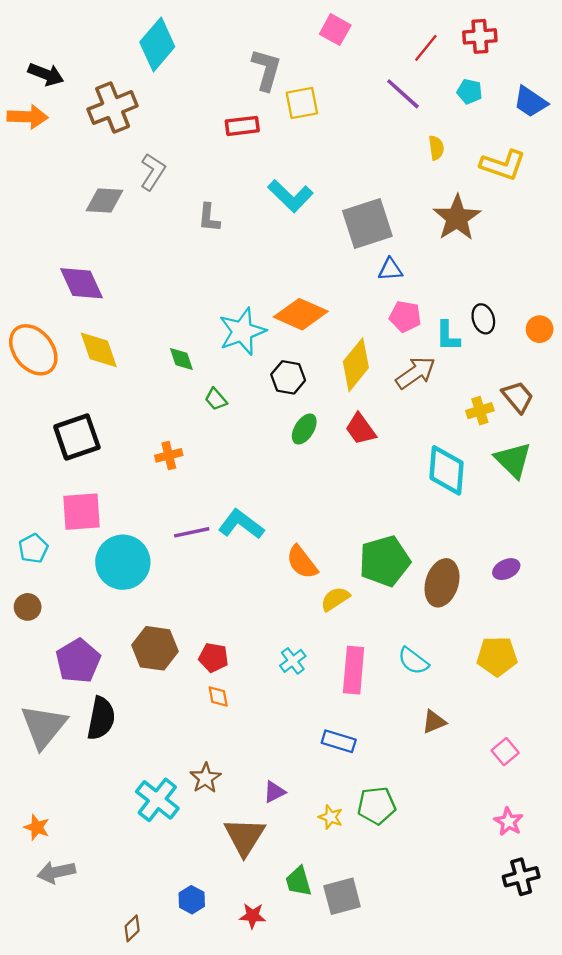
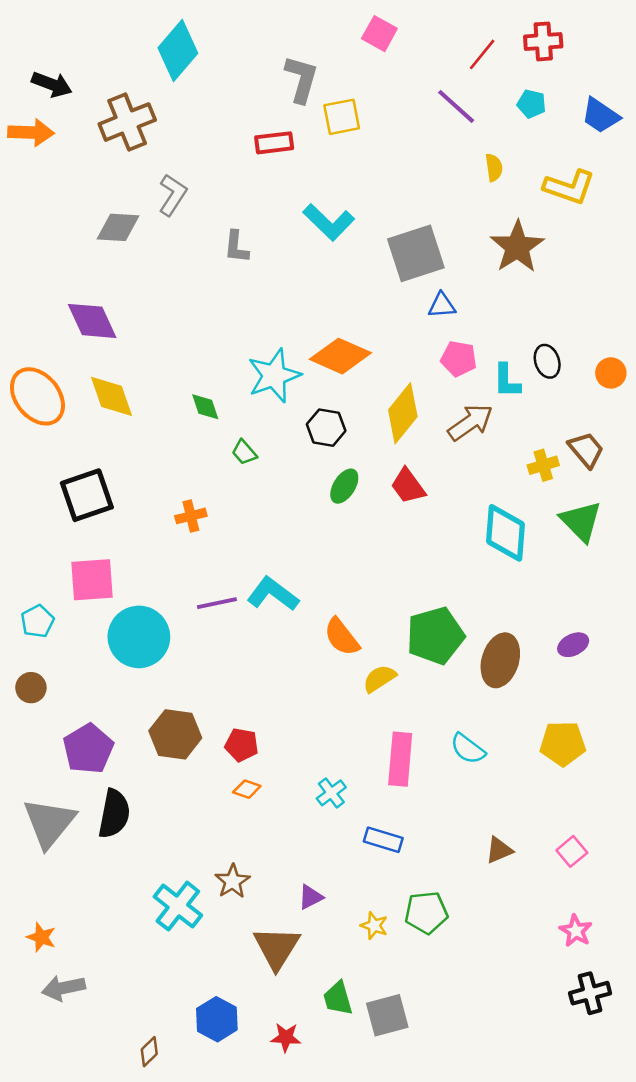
cyan cross: (293, 661) -> (331, 793), moved
orange diamond: (218, 697) -> (247, 789), turned -60
brown triangle: (434, 722) -> (499, 850), moved
blue hexagon: (192, 900) -> (217, 1019), size x1.4

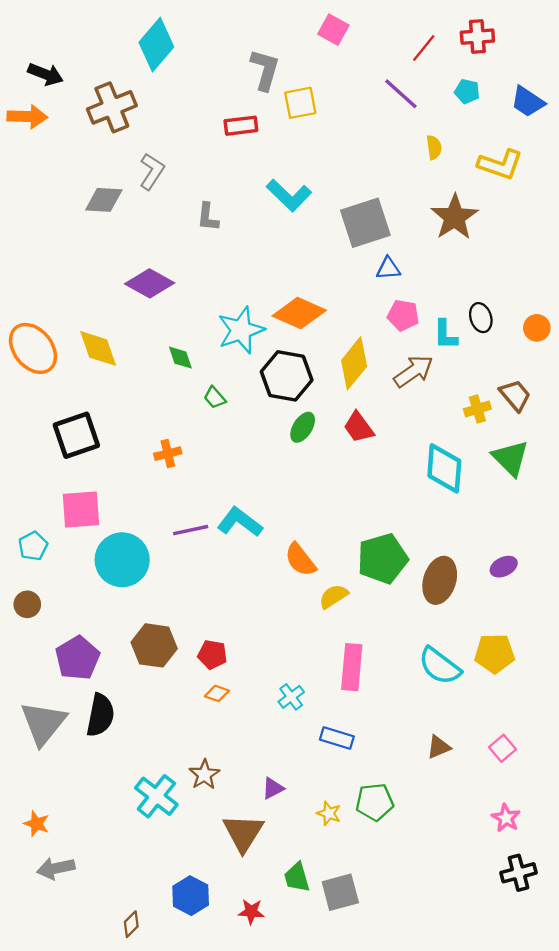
purple diamond: (92, 321) -> (150, 283), moved, turned -36
black hexagon: (326, 428) -> (287, 376), size x1.5
cyan semicircle: (468, 749) -> (440, 666), moved, size x1.4

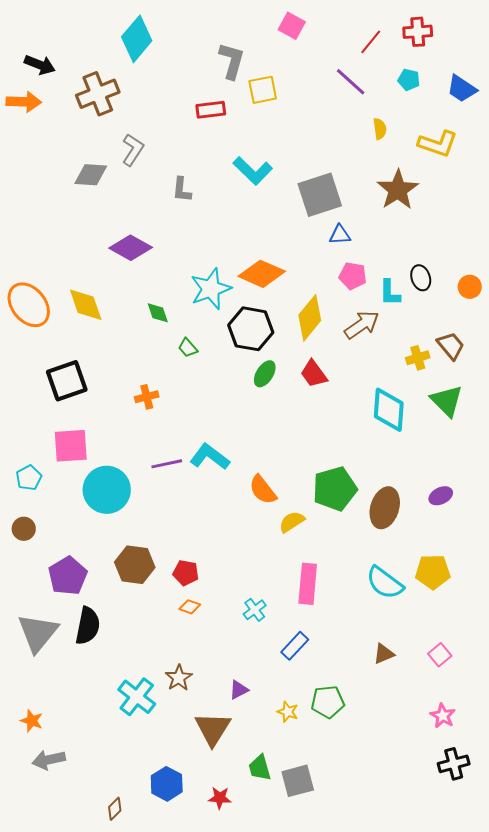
blue rectangle: (337, 738) -> (295, 646), turned -64

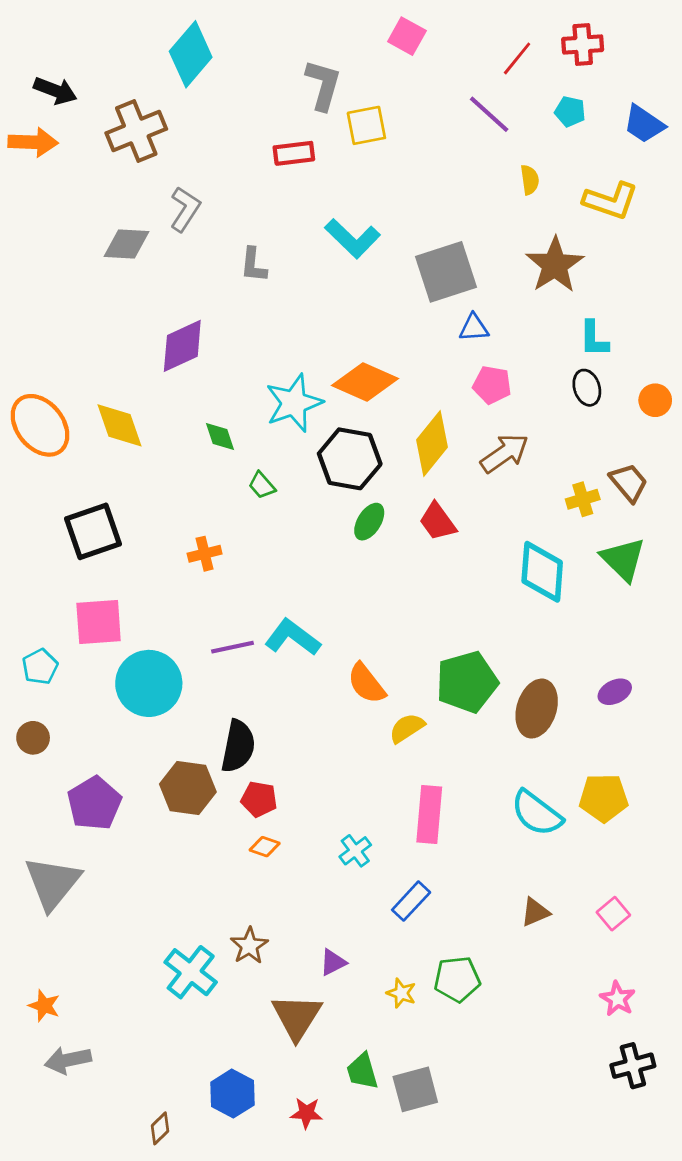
purple diamond: (131, 248) -> (182, 346), turned -54
cyan L-shape: (390, 293) -> (594, 339), moved
black semicircle: (88, 626) -> (238, 746), moved

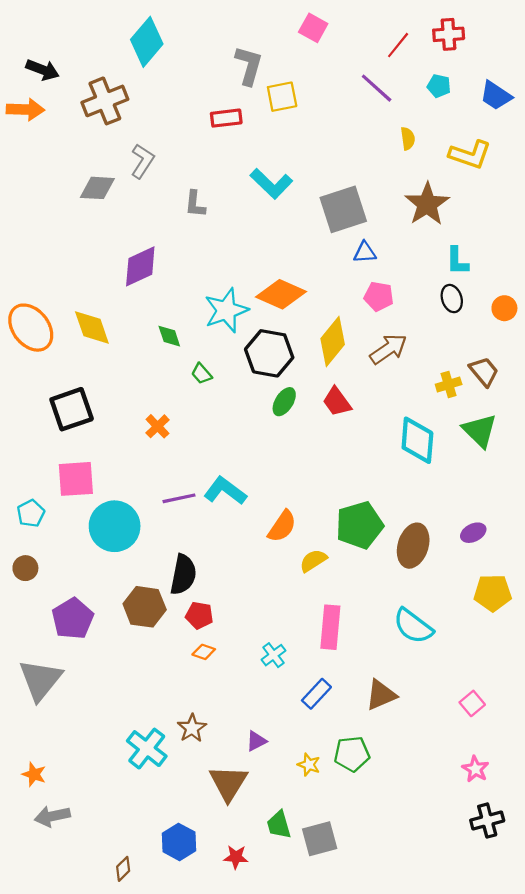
orange cross: (205, 554) -> (157, 426), turned -30
orange semicircle: (366, 683) -> (282, 526), turned -108
yellow pentagon: (604, 798) -> (493, 593), moved
brown triangle: (535, 912) -> (381, 695), moved, size x1.4

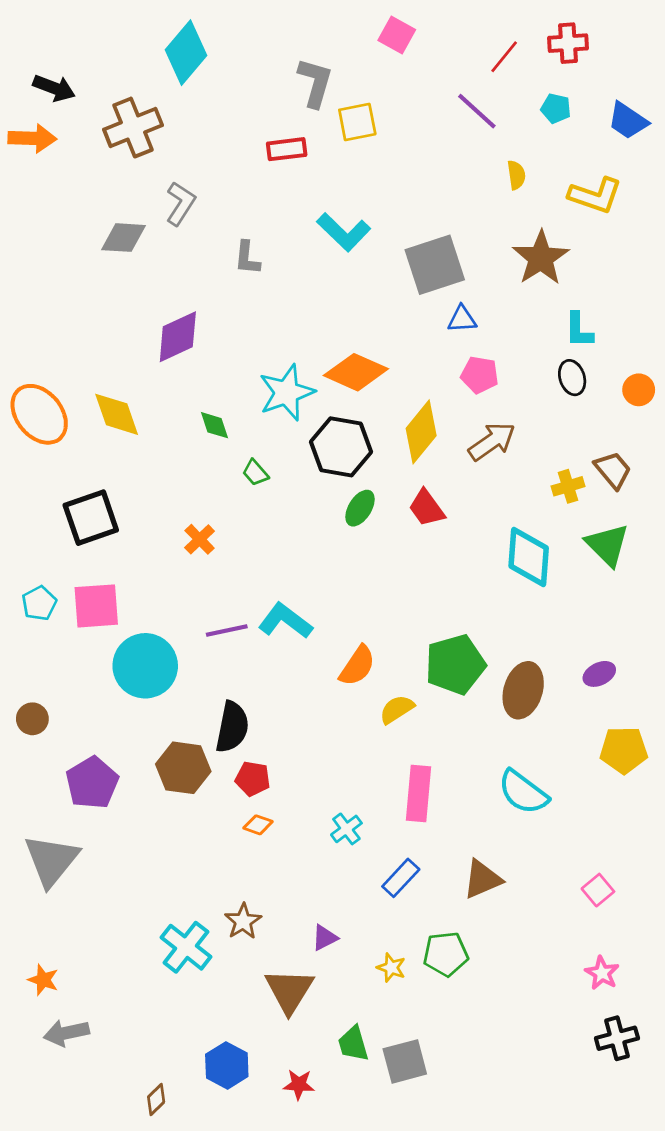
cyan pentagon: (31, 513) -> (39, 603), moved

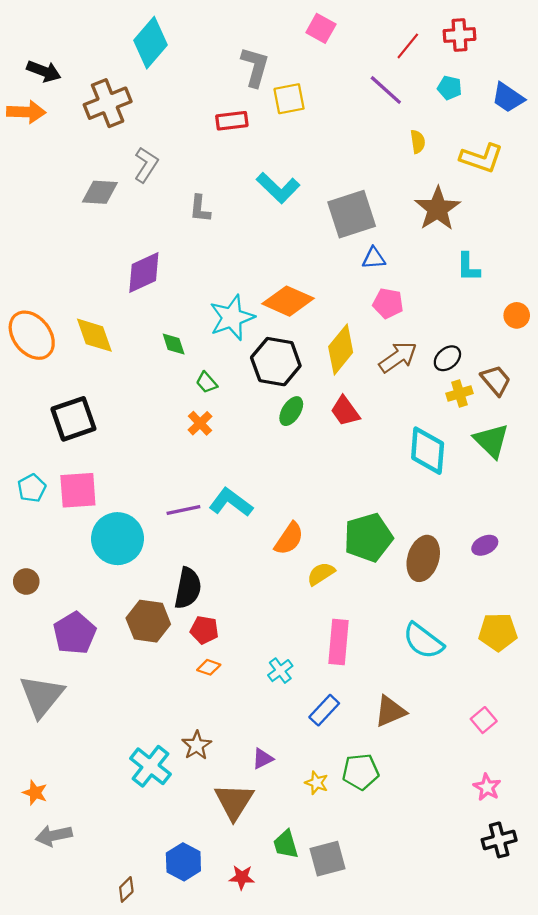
black ellipse: (572, 378) -> (447, 358), moved, turned 68
orange cross: (200, 539) -> (200, 423), moved
yellow pentagon: (624, 750) -> (498, 632), moved

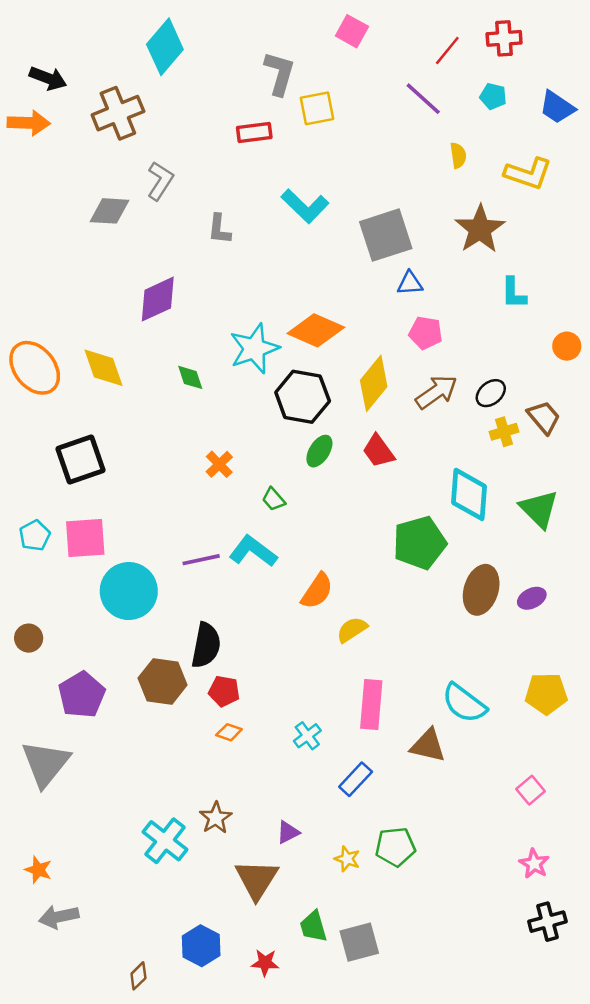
green trapezoid: (207, 382) -> (274, 499), moved
green triangle: (491, 441) -> (539, 509), moved
green pentagon: (368, 538) -> (420, 543), moved
brown ellipse: (423, 558) -> (481, 590), moved
brown triangle: (390, 711) -> (428, 745), moved, turned 36

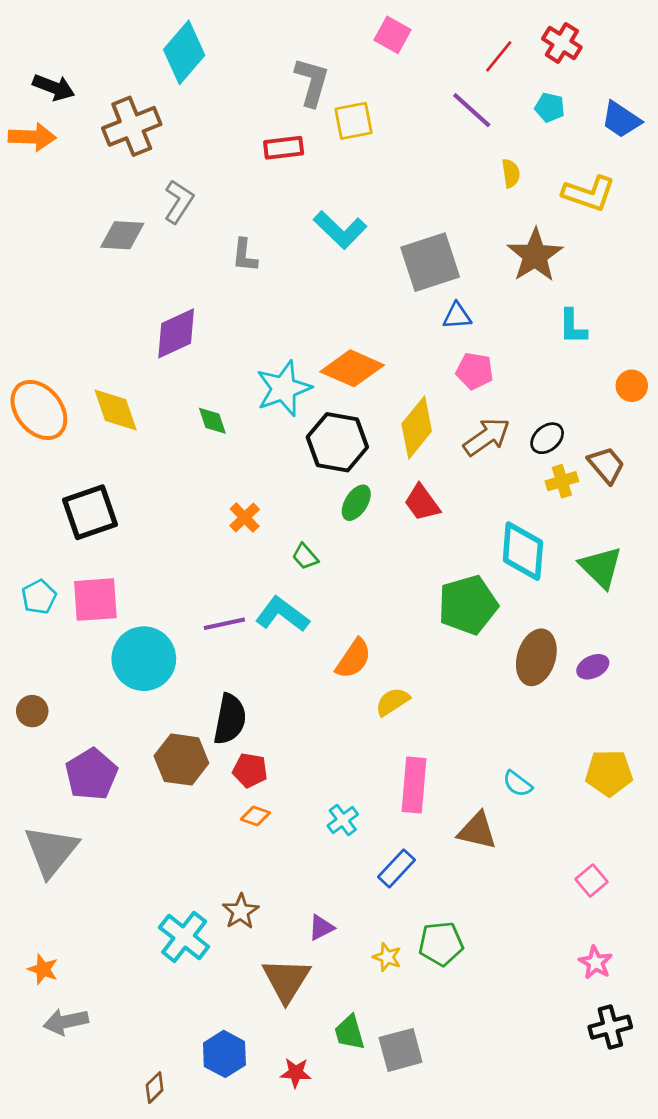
red cross: (504, 38) -> (562, 43), turned 36
cyan semicircle: (464, 703) -> (518, 784), size x0.6

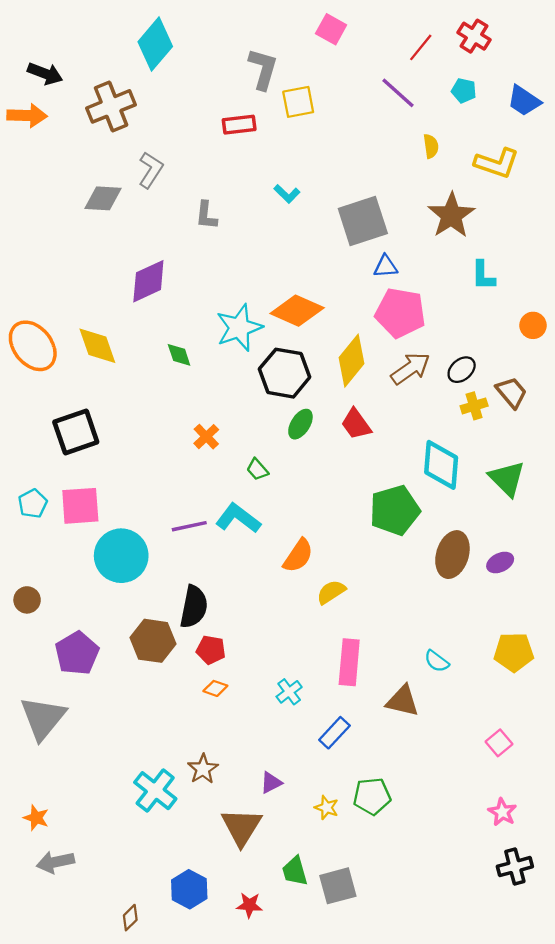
cyan L-shape: (340, 230) -> (287, 194), size x0.6
pink pentagon: (475, 371) -> (400, 313), size x1.6

